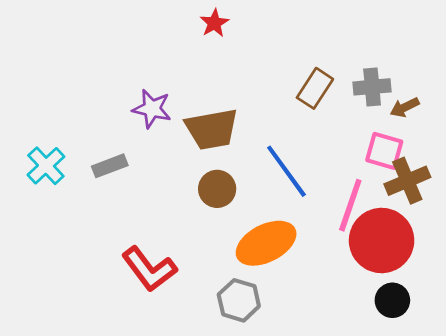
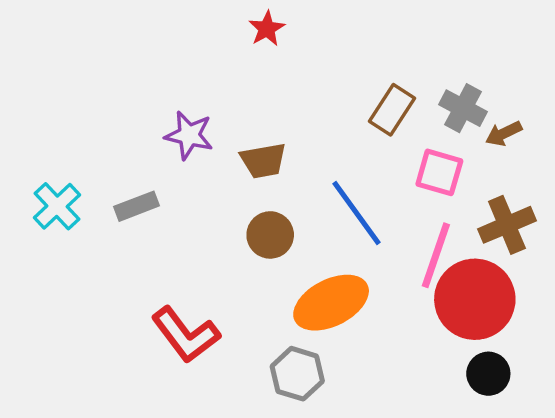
gray cross: (372, 87) -> (463, 108), turned 33
brown trapezoid: (212, 129) -> (263, 161), size x0.7
pink square: (384, 151) -> (439, 172), moved

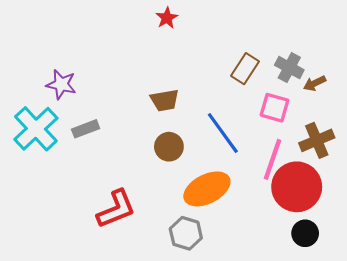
purple star: (189, 135) -> (61, 84), moved
cyan cross: (57, 206) -> (36, 129), size x1.5
red L-shape: (186, 335) -> (116, 209), turned -75

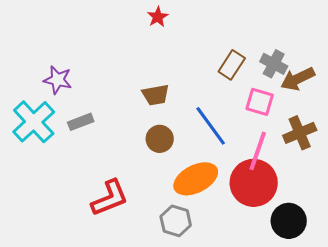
brown arrow: (315, 83) -> (298, 79), size x1.6
red circle: (297, 187) -> (254, 183), moved
black circle: (305, 233) -> (289, 221), size x1.4

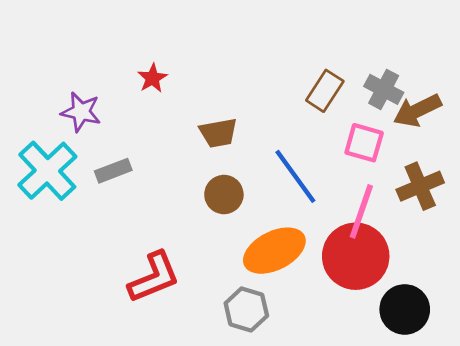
red star: (158, 17) -> (152, 78), moved

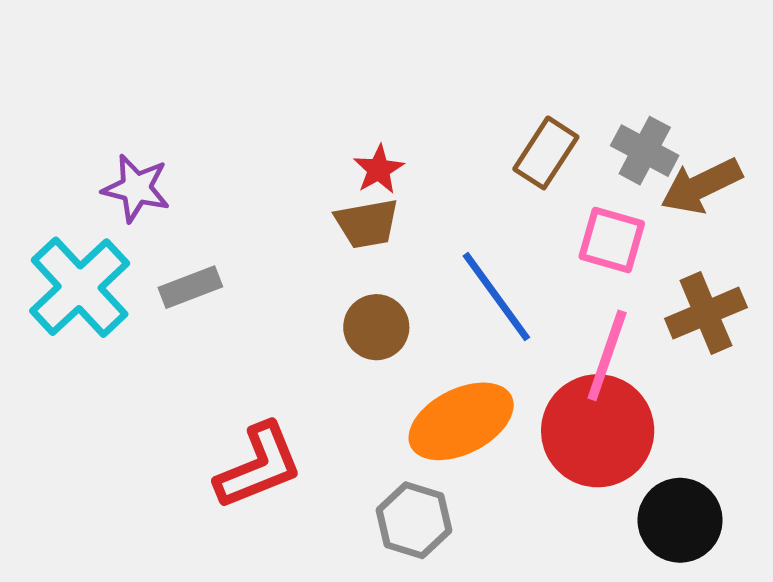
red star: (152, 78) -> (379, 169), moved

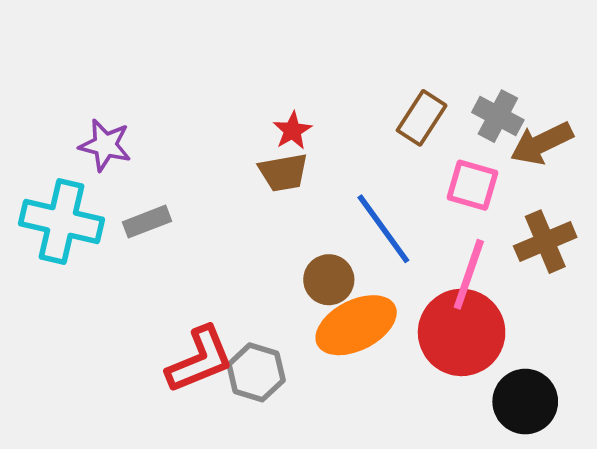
cyan cross: (80, 287) -> (62, 222), turned -34
brown circle: (376, 327) -> (329, 280), moved
gray hexagon: (414, 520) -> (256, 372), moved

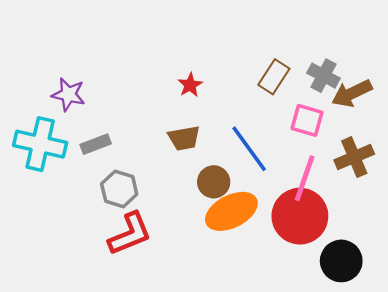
brown trapezoid: (283, 172) -> (184, 138), moved
gray hexagon: (256, 372) -> (119, 189), moved

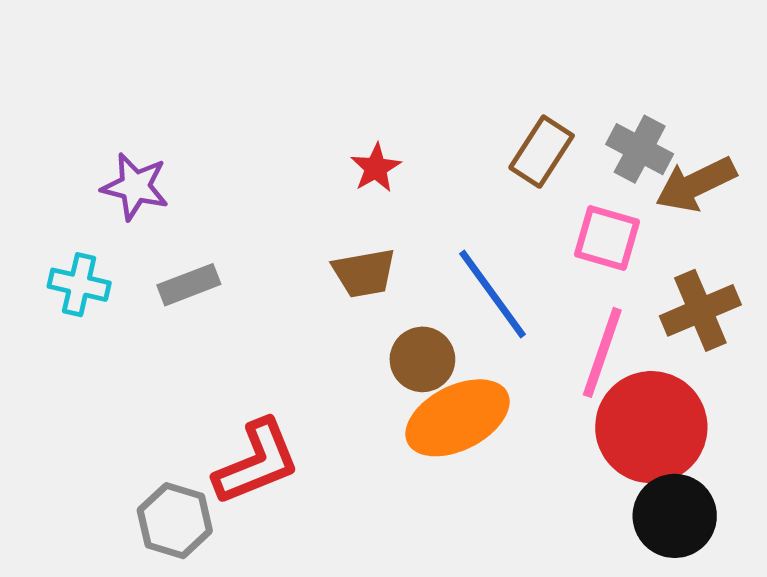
cyan cross: (40, 144) -> (79, 285), size x0.6
gray hexagon: (119, 189) -> (175, 521), moved
red circle: (300, 216) -> (651, 427), moved

